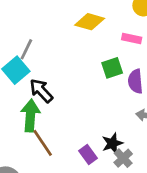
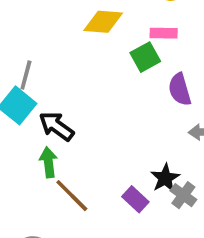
green square: (112, 68) -> (145, 57), moved
green arrow: (30, 116) -> (48, 162), size x0.7

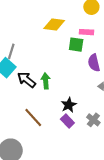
green square: (145, 57) -> (76, 45), turned 35
green arrow: (48, 162) -> (46, 81), moved
black star: (165, 178) -> (69, 105), moved

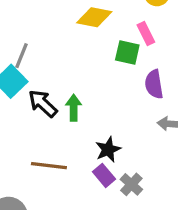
pink rectangle: (87, 32) -> (146, 34), turned 56
brown line: (33, 117) -> (49, 166), turned -45
gray cross: (93, 120) -> (131, 184), moved

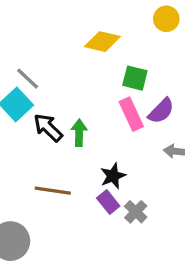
pink rectangle: (146, 34) -> (131, 114), moved, size x1.4
gray line: (21, 56) -> (28, 79), turned -70
purple semicircle: (154, 84) -> (161, 111), turned -128

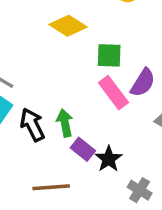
yellow diamond: (102, 42) -> (68, 26), turned 32
black arrow: (48, 128) -> (32, 125), turned 32
purple rectangle: (108, 202) -> (83, 149), moved

